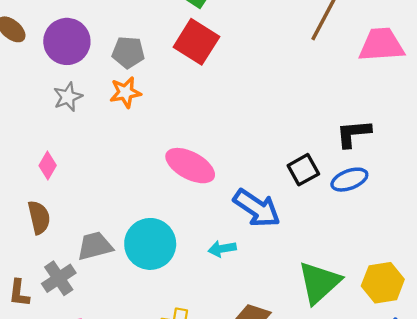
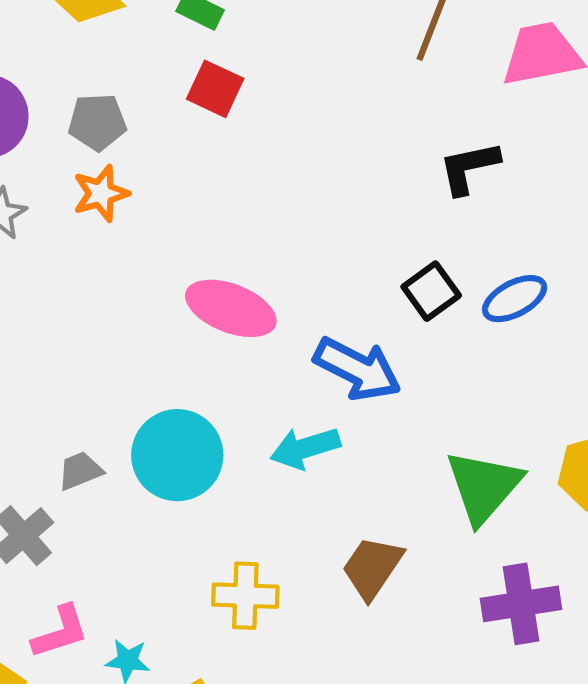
red square: (196, 42) -> (215, 89), size x0.7
black L-shape: (353, 134) -> (469, 168), moved
gray trapezoid: (95, 246) -> (80, 471), size x0.7
cyan arrow: (222, 249) -> (305, 448), size x1.4

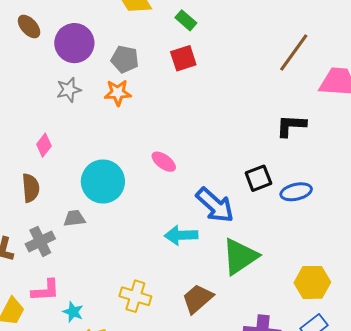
red square: (215, 89) -> (183, 58), turned 32
pink ellipse: (231, 308) -> (164, 162), size x0.6
cyan circle: (177, 455) -> (103, 182), moved
green triangle: (484, 487) -> (240, 257), moved

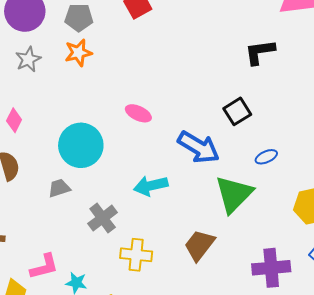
blue ellipse: (296, 192) -> (266, 157), moved, size x0.7
cyan arrow: (181, 235) -> (151, 186), moved
gray cross: (40, 241) -> (103, 218), moved

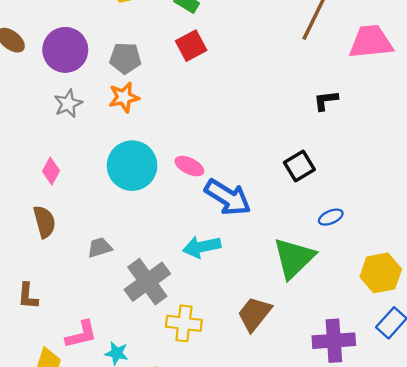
black L-shape: (260, 52) -> (326, 100), size x0.7
cyan circle: (81, 145) -> (132, 166), moved
blue arrow: (199, 147) -> (228, 197), moved
gray cross: (103, 218) -> (147, 282), size x1.4

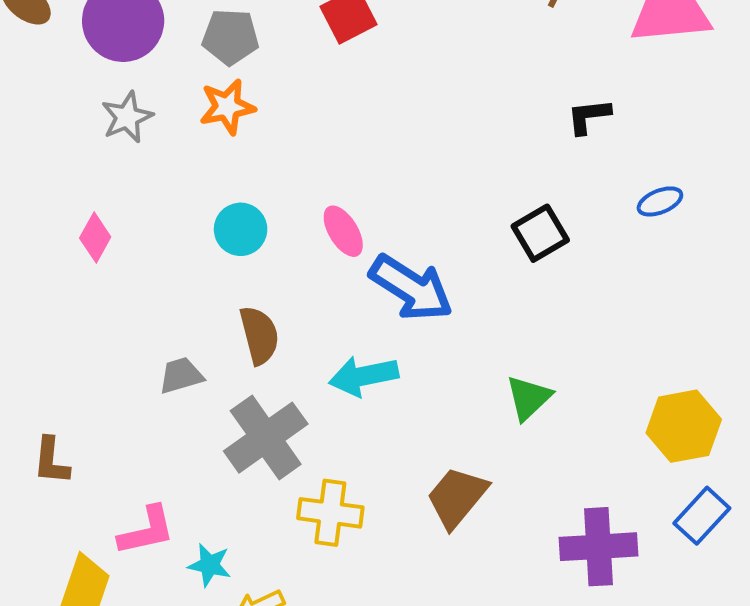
cyan circle: (132, 166) -> (241, 229), size x0.6
pink ellipse: (189, 166) -> (343, 231), turned 32
blue ellipse: (331, 217) -> (660, 201), moved
brown semicircle: (44, 222) -> (259, 335), moved
green triangle: (294, 258) -> (529, 398), size x0.6

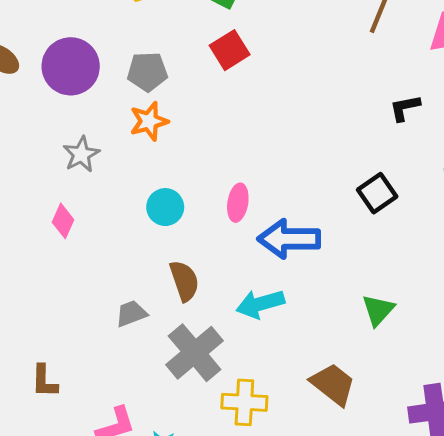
gray star: (127, 117) -> (81, 154), moved
pink ellipse: (343, 231) -> (238, 203), turned 45
blue arrow: (411, 288) -> (289, 239), turned 152
brown trapezoid: (457, 497) -> (333, 384), turned 93

